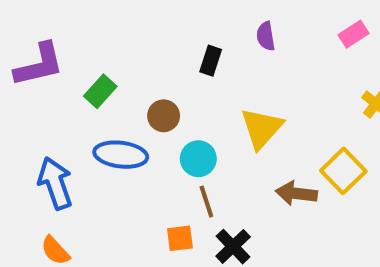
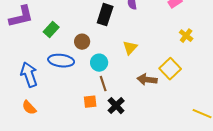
black rectangle: (211, 61) -> (105, 15), size x1.5
yellow triangle: (262, 128) -> (130, 48), size x0.7

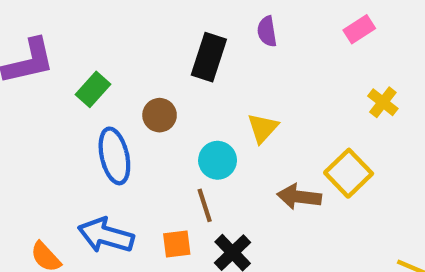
blue ellipse: (61, 61) -> (114, 156), turned 70
cyan circle: (99, 63) -> (218, 160), moved
blue arrow: (29, 75) -> (106, 235), moved, turned -55

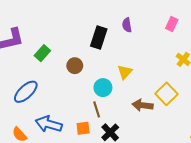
pink rectangle: (359, 29) -> (172, 24), turned -32
blue ellipse: (114, 156) -> (26, 92), moved, turned 60

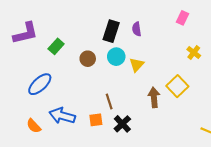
purple semicircle: (127, 25) -> (137, 29), moved
cyan circle: (103, 88) -> (116, 57), moved
brown arrow: (143, 105) -> (154, 97), turned 78

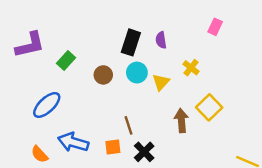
yellow cross: (194, 53) -> (191, 68), moved

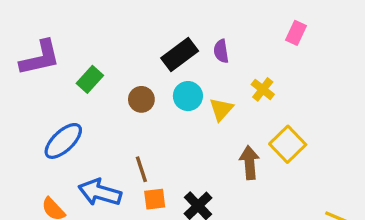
black rectangle: (131, 42) -> (180, 54), turned 35
brown line: (128, 125) -> (141, 169), moved

